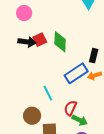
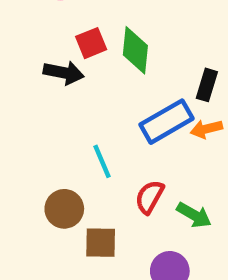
black arrow: (27, 42) -> (64, 73), moved
green arrow: (80, 120) -> (194, 215), moved

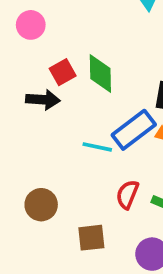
cyan line: (102, 161) -> (97, 147), moved, turned -48
brown circle: (64, 209) -> (41, 205), moved

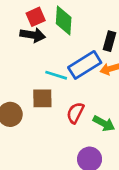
black arrow: (43, 100) -> (33, 35), moved
brown square: (91, 238) -> (42, 98), moved

